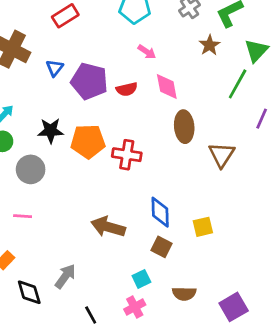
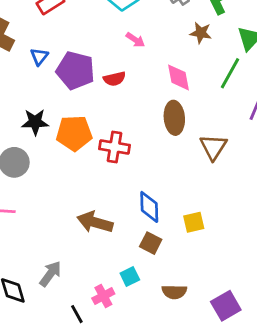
brown star: (210, 45) -> (201, 33), turned -30
pink diamond: (167, 87) -> (179, 77), moved
pink cross: (135, 307) -> (103, 296), moved

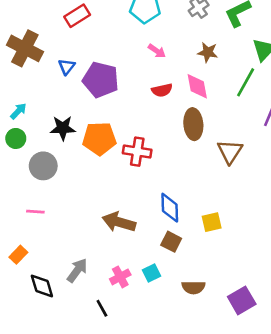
brown star: (201, 33) -> (208, 52), moved
red semicircle: (114, 79) -> (162, 90), moved
pink cross: (103, 296) -> (120, 277), moved

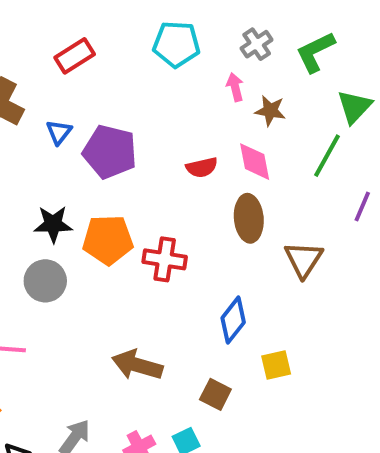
pink arrow: (157, 51) -> (235, 87), moved, turned -138
gray circle: (43, 166) -> (45, 281), moved
blue diamond: (170, 208) -> (233, 320), moved, turned 40

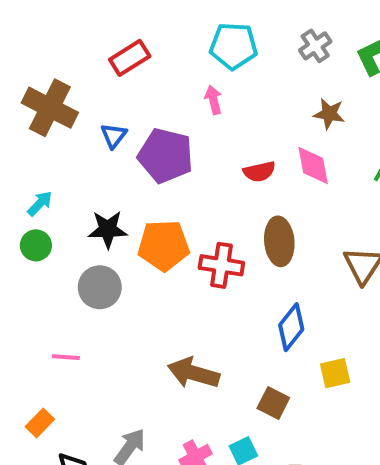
pink arrow: (235, 87) -> (213, 100), moved
brown ellipse: (249, 218) -> (279, 241), moved

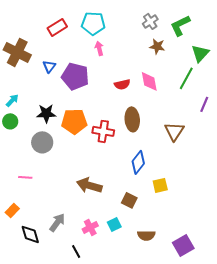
cyan pentagon: (233, 46) -> (93, 23), moved
brown star: (329, 114) -> (157, 46), moved

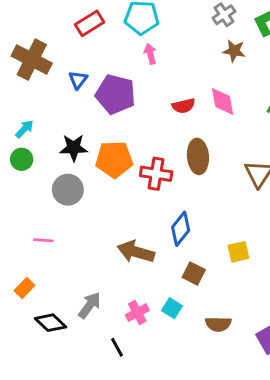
blue diamond: (138, 162) -> (181, 229), moved
cyan square: (114, 224) -> (172, 308), turned -32
black diamond: (30, 234) -> (51, 323), turned -30

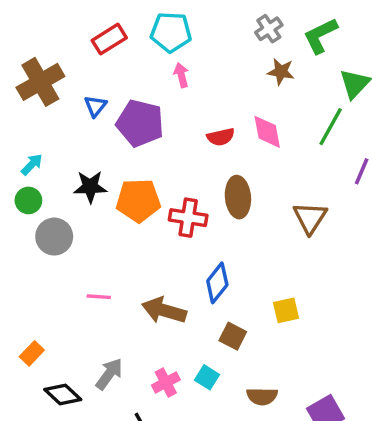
brown cross: (32, 60) -> (40, 82), turned 33
gray circle: (68, 190) -> (54, 237), moved
pink line: (43, 240) -> (99, 297), moved

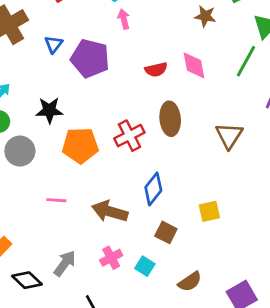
orange pentagon: (138, 200) -> (80, 145), moved
red cross: (188, 218) -> (129, 136), turned -36
pink cross: (166, 383) -> (111, 258), moved
brown semicircle: (262, 396) -> (190, 282), turned -35

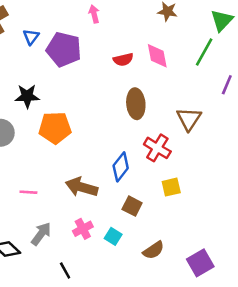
red cross: (129, 136) -> (157, 148), moved, turned -32
pink line: (56, 200) -> (28, 192), moved

